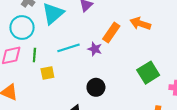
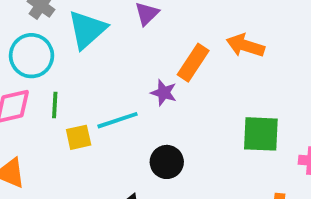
cyan line: (68, 48) -> (118, 120), moved
green square: (148, 73) -> (261, 134), turned 35

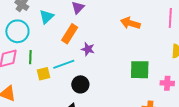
cyan triangle: (87, 30) -> (47, 17), size x0.7
orange rectangle: (193, 63) -> (70, 34), moved
black circle: (167, 162) -> (80, 84), moved

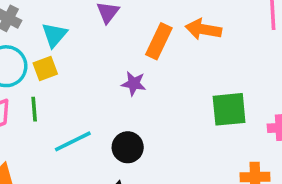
orange rectangle: (70, 34) -> (159, 41), moved
cyan line: (64, 64) -> (73, 141), moved
yellow square: (43, 74) -> (45, 68), moved

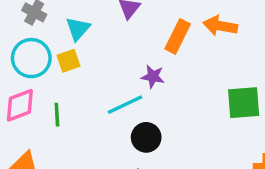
green line: (34, 109) -> (57, 115), moved
cyan line: (73, 141) -> (125, 105), moved

